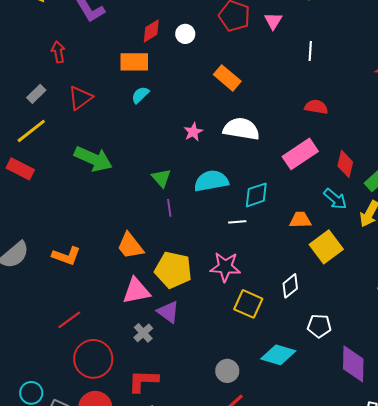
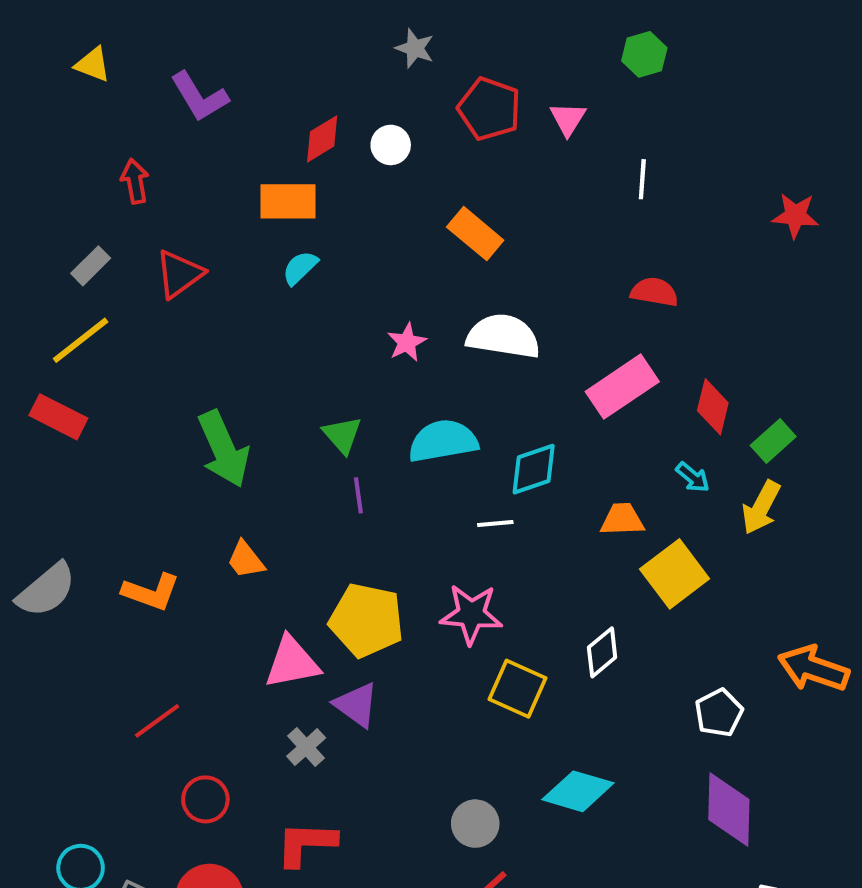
green arrow: (93, 159) -> (224, 449), moved, turned 42
cyan arrow: (335, 199) -> (693, 477), size x0.7
orange trapezoid: (130, 246) -> (246, 560), moved, size x0.7
white pentagon: (319, 326) -> (719, 713), moved, turned -30
red circle: (93, 359) -> (205, 799), size x0.6

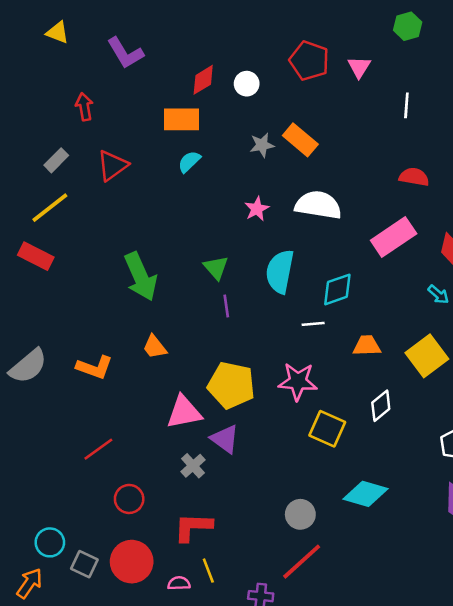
gray star: (415, 48) -> (262, 145), moved, turned -30
cyan semicircle: (443, 441) -> (280, 272), turned -69
orange trapezoid: (622, 520) -> (367, 346), moved

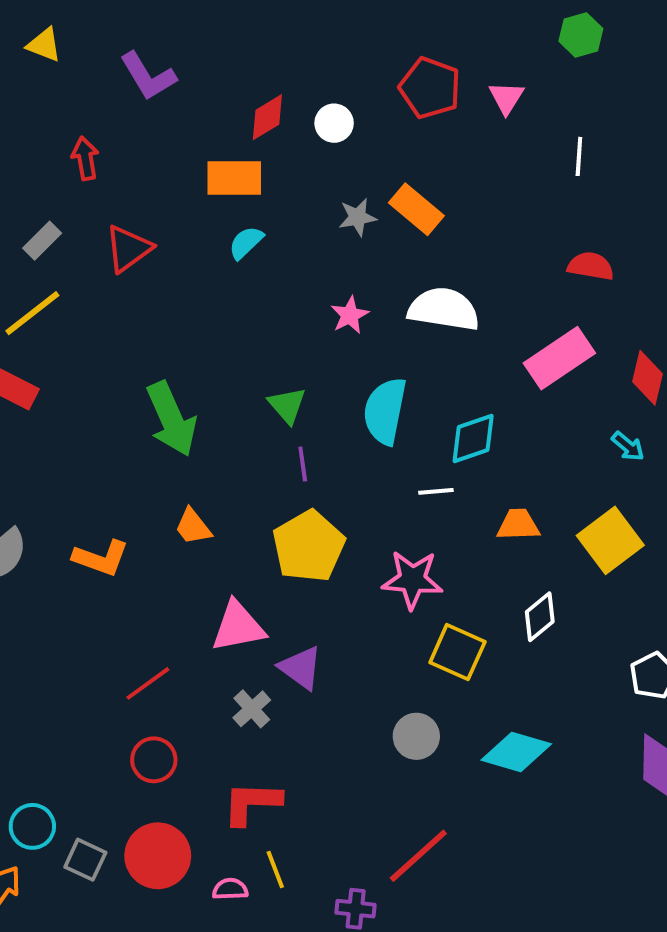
yellow pentagon: (231, 385) -> (309, 546), moved, turned 30
red line: (98, 449) -> (148, 683), moved
gray circle: (300, 514) -> (416, 736), moved

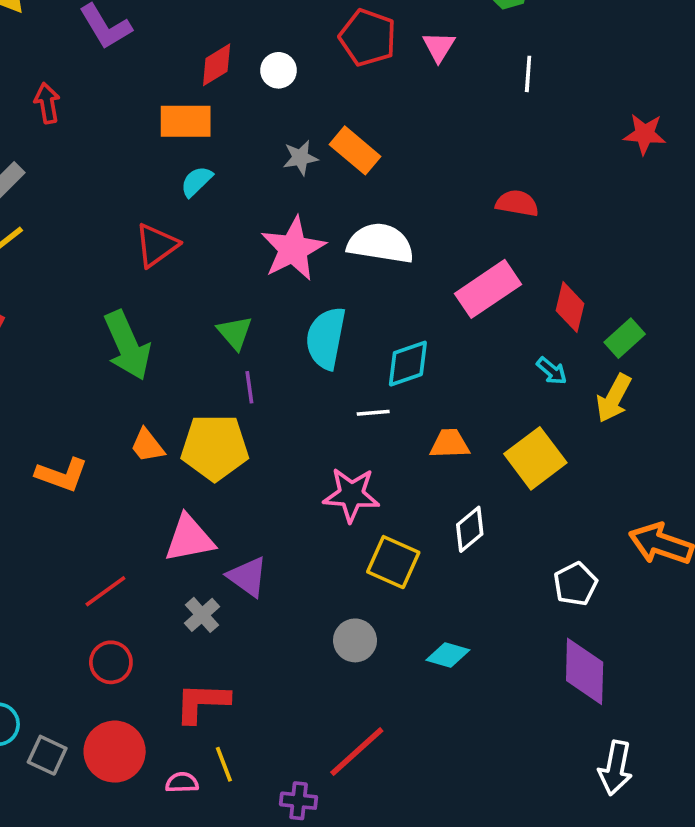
white line: (579, 156) -> (528, 74), moved
red triangle: (128, 248) -> (156, 245), moved
pink star: (350, 315) -> (293, 249), size x1.8
yellow pentagon: (309, 546) -> (215, 447), moved, turned 30
cyan diamond: (516, 752) -> (448, 655), size x0.7

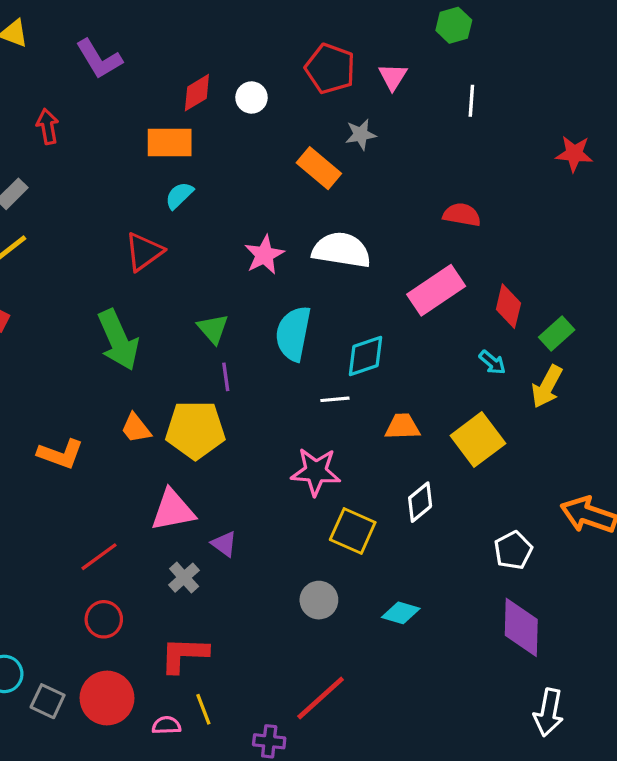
gray star: (300, 158) -> (361, 134), moved
pink star: (293, 249) -> (264, 255), size x0.7
purple triangle: (248, 577) -> (224, 544), size x0.7

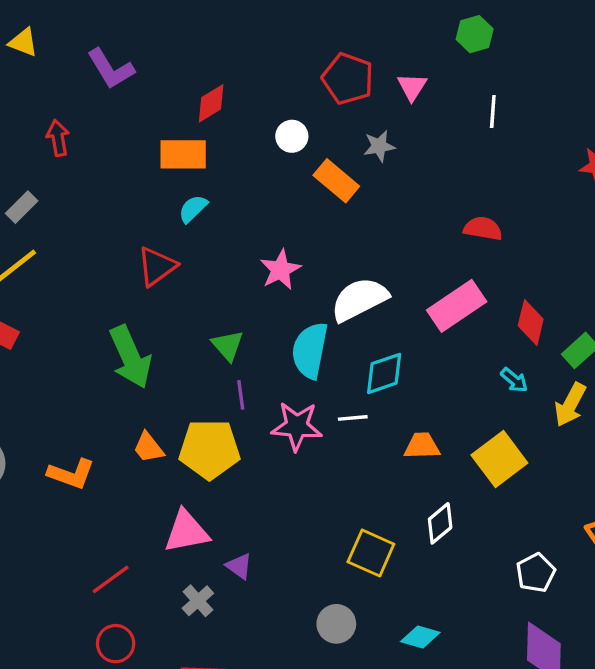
white circle: (252, 97) -> (292, 136), moved
white semicircle: (341, 250) -> (359, 299), moved, turned -36
pink star: (316, 472) -> (297, 426), moved

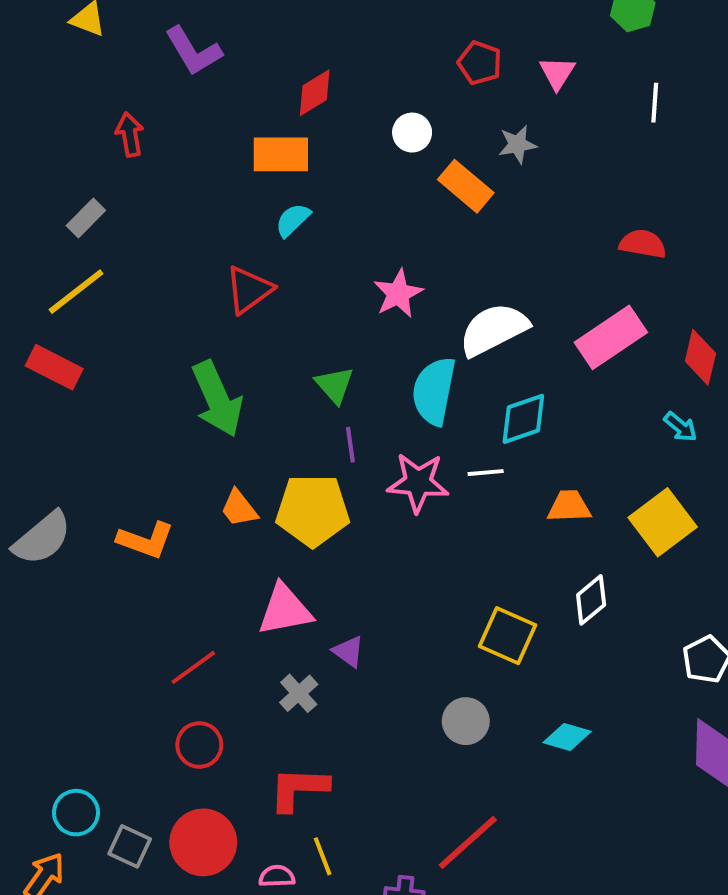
red pentagon: (348, 79) -> (480, 63), size x0.7

